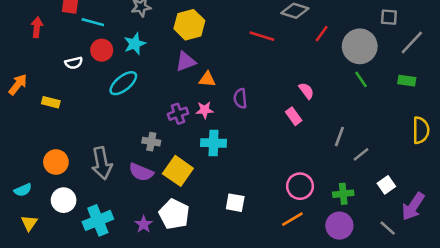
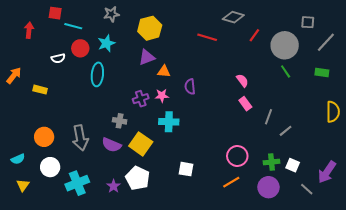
cyan ellipse: (123, 83) -> (97, 74), turned -45
pink rectangle: (294, 116) -> (245, 104), moved
white square: (386, 185) -> (293, 165), moved, turned -32

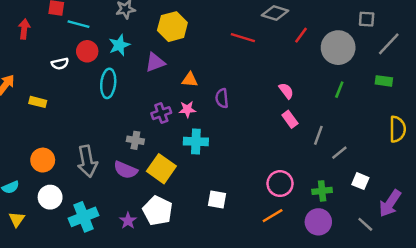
purple triangle: (147, 57) -> (155, 62), moved
green line: (286, 71) -> (339, 90), moved, turned 56
white square: (293, 165) -> (360, 181), moved

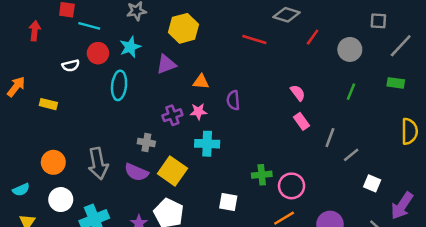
gray circle: (338, 48) -> (350, 49), size x0.7
green cross: (322, 191) -> (262, 175), moved

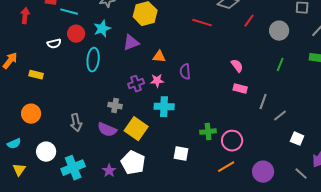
pink rectangle: (301, 121) -> (240, 89), turned -40
orange circle: (53, 162) -> (31, 114), moved
gray arrow: (98, 164) -> (76, 123), size x0.7

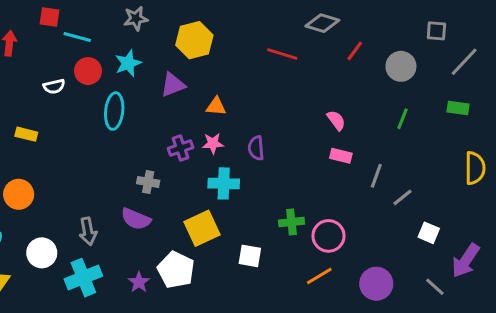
purple semicircle: (185, 72) -> (256, 148), moved
gray arrow: (76, 123) -> (88, 231), moved
yellow square: (136, 129) -> (202, 228), moved, turned 30

